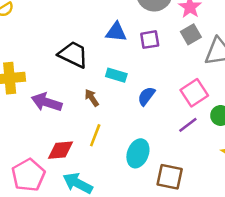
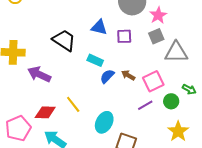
blue semicircle: (146, 96) -> (107, 76), moved
brown arrow: (92, 98) -> (128, 75), moved, turned -32
yellow line: (95, 135) -> (73, 104), turned -66

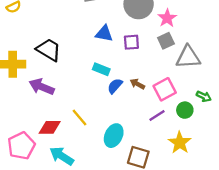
black trapezoid: (64, 40) -> (49, 50), moved
yellow star: (178, 131) -> (180, 143), moved

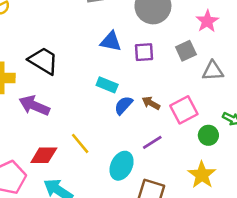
pink star: (167, 18) -> (207, 21), moved
gray triangle: (188, 57) -> (213, 71), size x0.7
purple line: (157, 115) -> (152, 142), moved

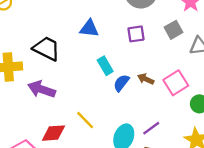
blue triangle: (111, 41) -> (89, 28), moved
cyan rectangle: (107, 85) -> (105, 66), turned 42
purple line: (152, 142) -> (151, 128), moved

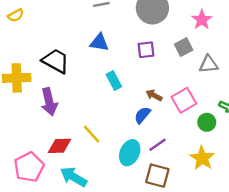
blue semicircle: (121, 83) -> (142, 115), moved
purple arrow: (42, 89) -> (49, 102), turned -124

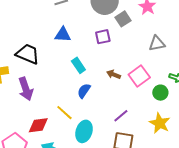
gray square: (184, 47) -> (123, 19), moved
blue semicircle: (142, 115) -> (84, 91), moved
cyan ellipse: (130, 153) -> (84, 131), moved

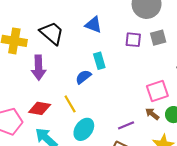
gray square: (123, 19) -> (158, 38), moved
brown arrow: (114, 74) -> (152, 114), moved
blue semicircle: (84, 91) -> (83, 77), moved

